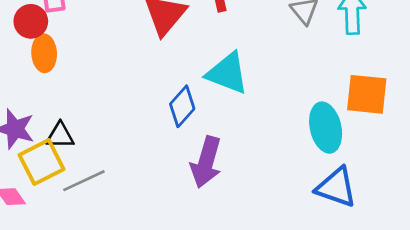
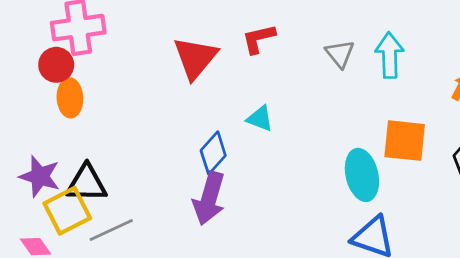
cyan triangle: (227, 73) -> (260, 119), size x0.6
black triangle: (60, 136) -> (87, 183), size x1.4
purple arrow: (206, 162) -> (209, 198), moved

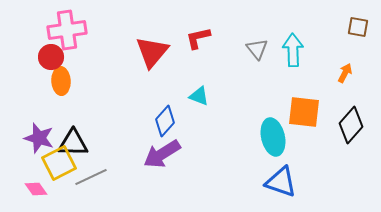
purple arrow: (209, 198) -> (162, 154), turned 42

